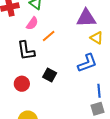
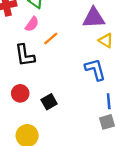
blue L-shape: (87, 63) -> (95, 69), turned -85
black square: (50, 75) -> (49, 102), moved, turned 32

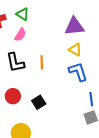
orange line: (51, 39) -> (42, 62), moved, turned -48
yellow triangle: (106, 40) -> (75, 50), moved

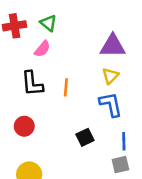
yellow triangle: (75, 50) -> (110, 76), turned 40
black square: (39, 102) -> (85, 137), moved

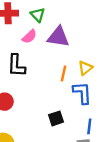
purple triangle: (113, 46) -> (58, 37), moved
orange line: (66, 87) -> (64, 74), moved

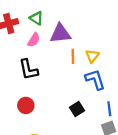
orange line: (64, 74) -> (73, 56), moved

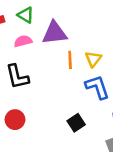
pink semicircle: (34, 40) -> (23, 41), turned -136

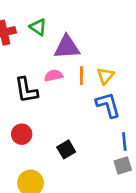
pink semicircle: (23, 41) -> (54, 76), moved
black square: (76, 123) -> (66, 149), moved

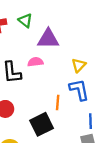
orange line: (81, 76) -> (58, 103), moved
black square: (66, 149) -> (42, 124), size x1.5

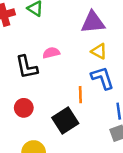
purple triangle: (48, 39) -> (93, 22), moved
yellow triangle: (79, 65) -> (99, 51), turned -40

